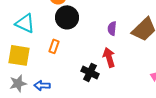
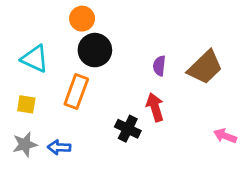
orange rectangle: (54, 46) -> (76, 92), size x1.6
yellow square: (19, 55) -> (26, 104), size x0.6

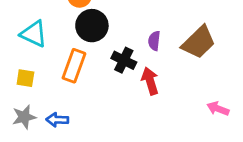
black cross: (128, 129) -> (124, 60), moved

